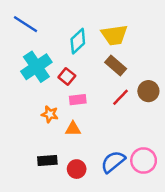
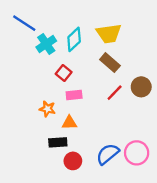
cyan cross: (36, 67) -> (46, 44), moved, size x0.7
black rectangle: (47, 160) -> (58, 142), moved

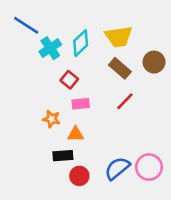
brown circle: (141, 87) -> (154, 62), moved

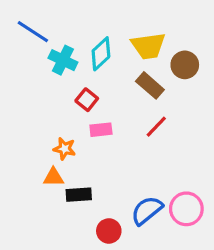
cyan cross: (50, 48) -> (63, 60), turned -30
brown circle: (154, 62) -> (185, 65), moved
orange triangle: (76, 134) -> (53, 177), moved
red circle: (79, 176) -> (109, 231), moved

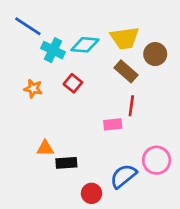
cyan diamond: (101, 54) -> (85, 45), turned 48
red line: (156, 127) -> (131, 106), turned -36
pink rectangle: (101, 130) -> (113, 124), moved
orange star: (65, 149) -> (33, 89), moved
pink circle: (186, 209) -> (157, 160), moved

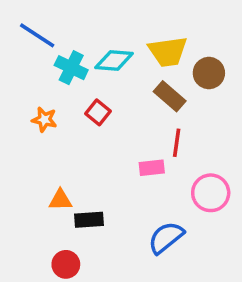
pink circle: (157, 160) -> (211, 193), moved
red circle: (92, 193) -> (66, 264), moved

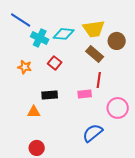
black rectangle: (89, 220) -> (50, 95), moved

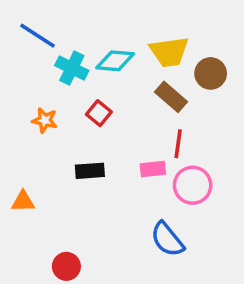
pink circle: (118, 108) -> (193, 185), moved
orange triangle: (34, 112) -> (23, 201), moved
blue semicircle: (93, 133) -> (167, 239), turned -90

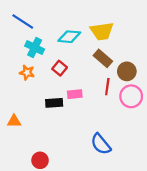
cyan cross: (72, 68) -> (35, 48), moved
brown circle: (211, 73) -> (127, 71), moved
pink rectangle: (153, 169) -> (75, 94), moved
pink circle: (193, 185) -> (131, 96), moved

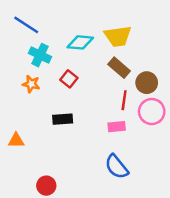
pink rectangle: (75, 94) -> (117, 127), moved

